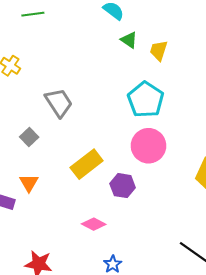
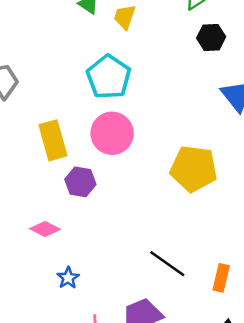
yellow rectangle: (87, 164) -> (53, 140), moved, turned -68

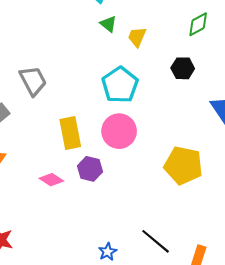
black hexagon: (211, 37) -> (183, 68), moved
pink diamond: (45, 229) -> (51, 180), moved
blue star: (68, 278) -> (108, 252), moved

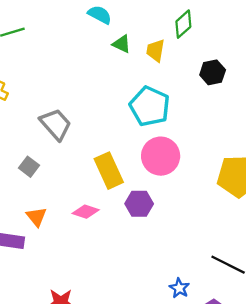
green diamond: (198, 24) -> (183, 24), moved
pink diamond: (51, 180) -> (86, 212), moved

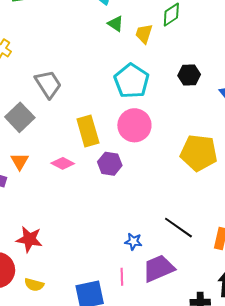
black hexagon: (213, 72) -> (189, 75), moved
gray square: (29, 167) -> (20, 117), size x1.6
blue star: (179, 288) -> (133, 241), turned -30

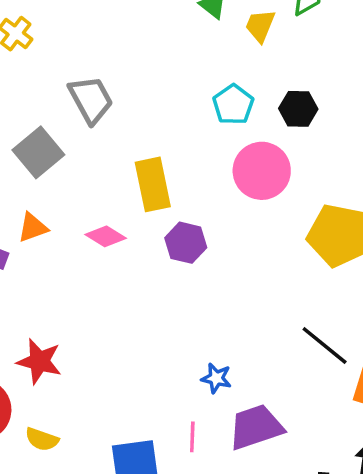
black hexagon: (189, 75) -> (298, 109), moved
cyan pentagon: (132, 81) -> (233, 105), size x0.7
pink circle: (134, 125) -> (262, 171), moved
orange triangle: (20, 161) -> (33, 228), turned 36
black line: (178, 228) -> (325, 346), moved

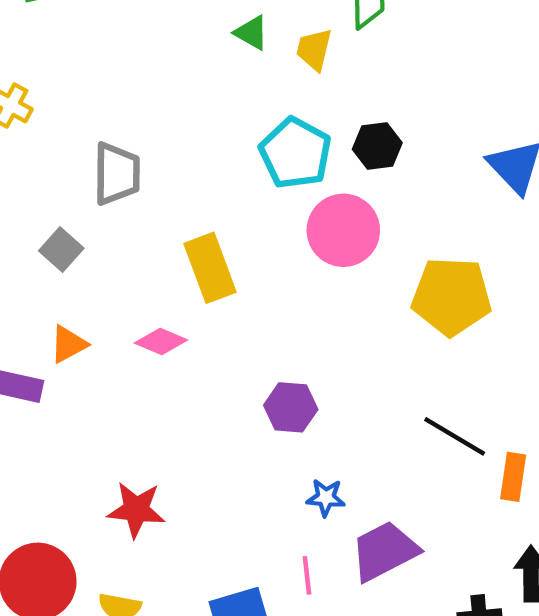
gray trapezoid: (91, 100) -> (117, 174), turned 38
cyan pentagon: (233, 105) -> (295, 153), size x1.4
gray square: (38, 152) -> (61, 249), size x0.7
purple hexagon: (186, 243) -> (291, 407), moved
red star: (39, 361) -> (136, 510), moved

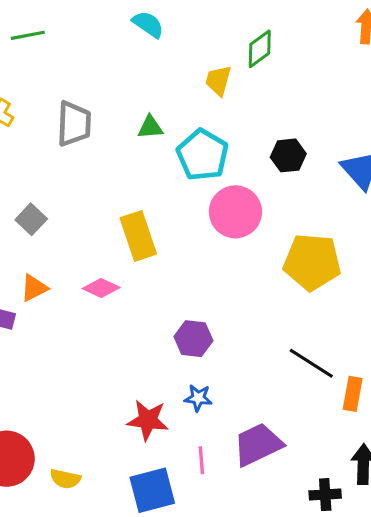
green triangle: (251, 33) -> (150, 127), moved, turned -36
black hexagon: (377, 146) -> (288, 155), moved
gray trapezoid: (117, 174) -> (74, 124), moved
blue star: (326, 498) -> (198, 398), moved
red star: (136, 510) -> (148, 420), moved

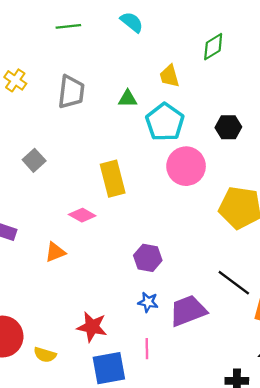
green line: (28, 35) -> (68, 26), moved
yellow trapezoid: (218, 81) -> (169, 76), moved, turned -35
orange triangle: (34, 288) -> (55, 252), moved
red star: (148, 420) -> (92, 327), moved
purple trapezoid: (258, 445) -> (188, 311), moved

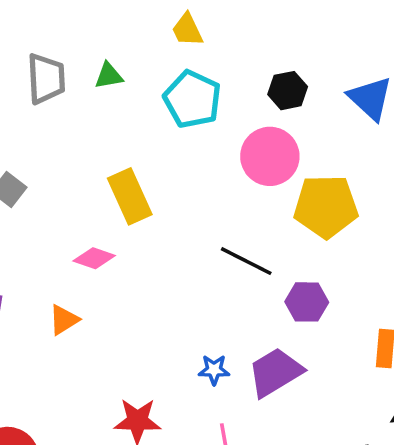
green triangle: (128, 99) -> (109, 76), moved
pink circle: (186, 166) -> (270, 156), moved
purple hexagon: (148, 258) -> (307, 302), moved
black line: (234, 283) -> (246, 261), moved

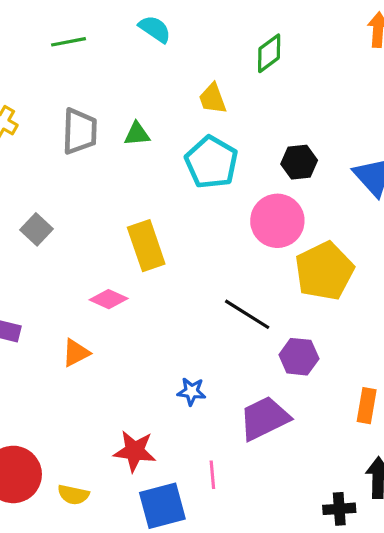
yellow pentagon: (326, 206) -> (324, 271), turned -30
blue star: (214, 370) -> (192, 391), moved

